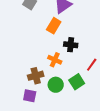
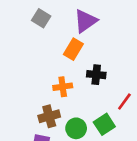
orange cross: (55, 60) -> (63, 87), moved, turned -32

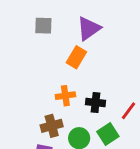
gray square: (41, 18) -> (43, 26), turned -30
black cross: (96, 75) -> (96, 103), moved

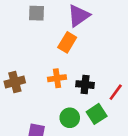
brown cross: (52, 126) -> (15, 82), moved

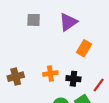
orange rectangle: (67, 42) -> (84, 48), moved

